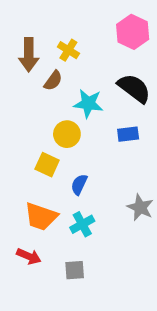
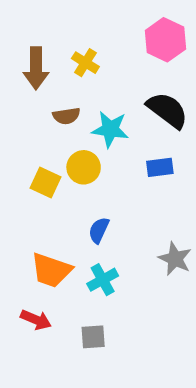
brown semicircle: (53, 81) -> (66, 116), moved, turned 45
yellow square: (47, 165) -> (45, 183), moved

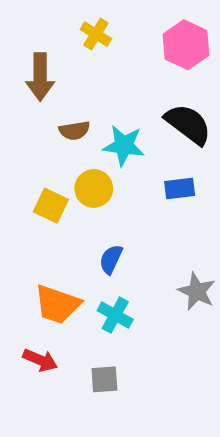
yellow cross: (85, 63) -> (96, 34), moved
cyan cross: (103, 280) -> (115, 315), turned -32

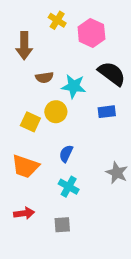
pink hexagon: (186, 45) -> (91, 33), moved
orange trapezoid: (57, 304) -> (25, 166), moved
red arrow: (40, 360) -> (24, 213), turned -30

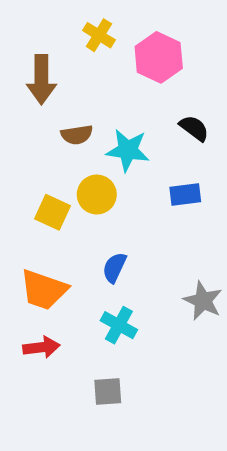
black semicircle: (112, 74) -> (194, 128), size x0.6
red arrow: (24, 213) -> (41, 347), moved

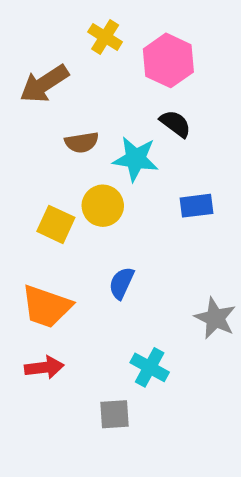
brown arrow: (41, 79) -> (44, 84), turned 57
black semicircle: (194, 128) -> (175, 124), moved
cyan cross: (119, 325) -> (150, 367), moved

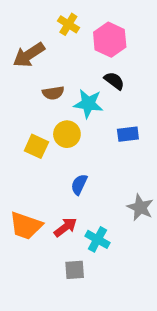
orange trapezoid: (47, 306) -> (26, 226), moved
red arrow: (44, 367) -> (65, 227), moved, turned -30

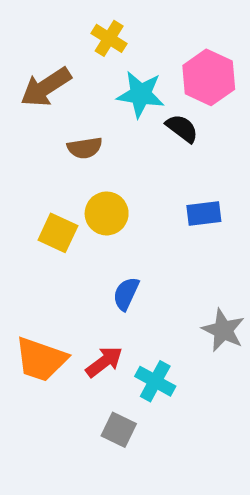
pink hexagon: (110, 40) -> (209, 77), moved
cyan star: (88, 104) -> (141, 94), moved
gray square: (75, 270) -> (119, 430), turned 30

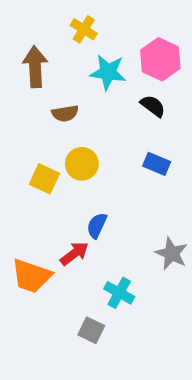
brown arrow: (46, 87) -> (35, 67), turned 120
black semicircle: (182, 128) -> (153, 106), moved
blue rectangle: (204, 213) -> (157, 164), turned 30
red arrow: (104, 362) -> (74, 254), moved

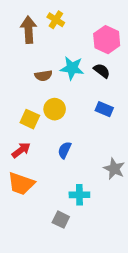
brown arrow: (35, 67) -> (29, 30), moved
cyan star: (108, 72) -> (72, 68), moved
red arrow: (74, 254) -> (21, 150), moved
cyan cross: (119, 293) -> (79, 195), turned -30

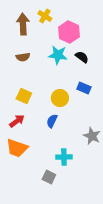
pink hexagon: (107, 40) -> (69, 32), moved
brown semicircle: (43, 76) -> (23, 57), moved
yellow circle: (55, 109) -> (60, 98), moved

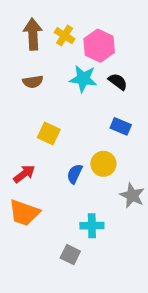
yellow cross: (45, 16) -> (65, 36), moved
yellow square: (24, 96) -> (49, 134), moved
yellow circle: (60, 98) -> (103, 164), moved

